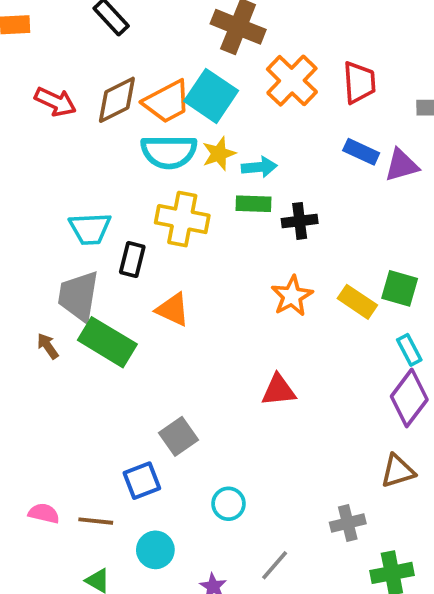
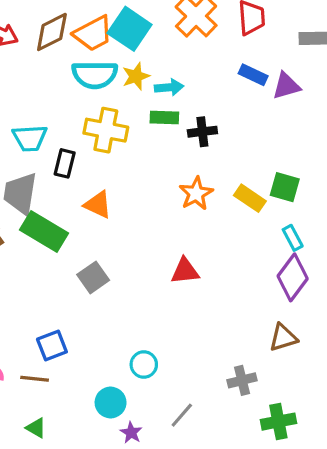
gray square: (178, 436) -> (93, 277), moved
blue square: (142, 481) -> (52, 346), moved
cyan circle: (155, 550) -> (111, 403), moved

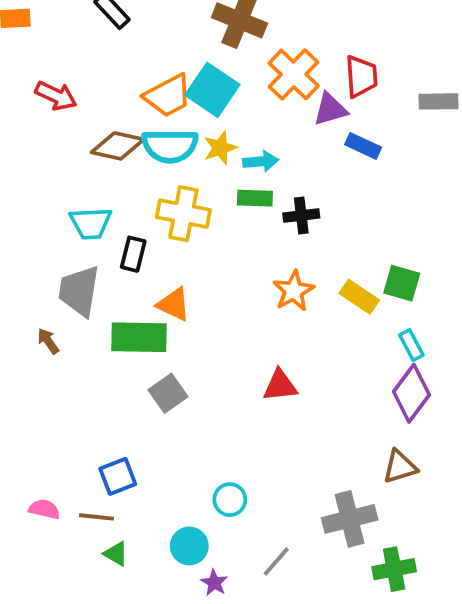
brown diamond: (52, 32) -> (118, 146), moved, turned 39
purple triangle: (286, 86) -> (330, 109), moved
green rectangle: (44, 231) -> (139, 337), moved, turned -30
gray cross: (242, 380) -> (350, 519), size x1.5
green triangle: (36, 428) -> (116, 554), moved

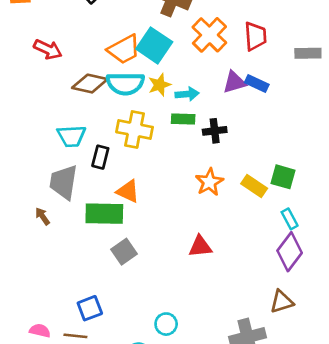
purple triangle: (330, 109) -> (234, 82), moved

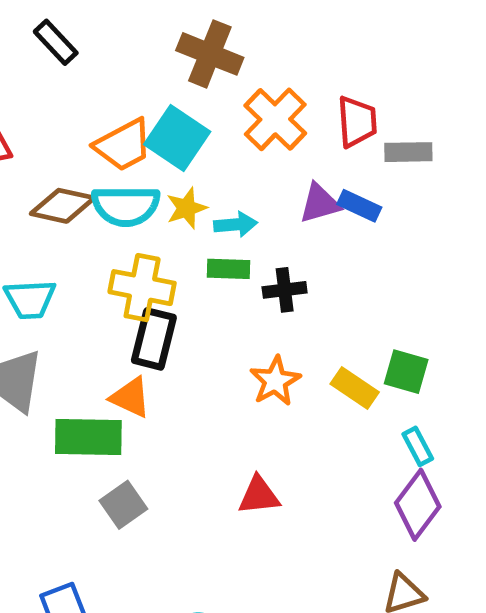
gray rectangle: (308, 53) -> (408, 152), moved
black rectangle: (100, 157) -> (154, 339), moved, size x1.4

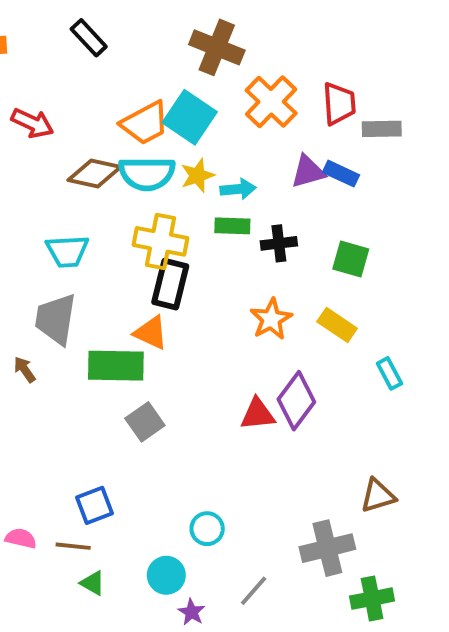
green square: (406, 372) -> (351, 259), moved
purple diamond: (418, 505) -> (296, 401), moved

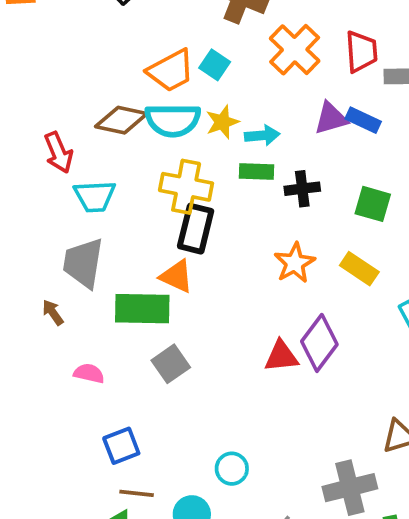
cyan square: (190, 117) -> (215, 65), size x0.6
red arrow: (32, 123) -> (59, 153), moved, turned 42
pink semicircle: (21, 538) -> (89, 373), moved
brown line: (73, 546) -> (137, 493), moved

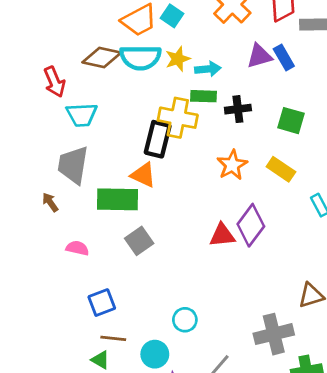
blue rectangle: (363, 120) -> (284, 57), turned 35
yellow cross: (186, 187) -> (178, 118), moved

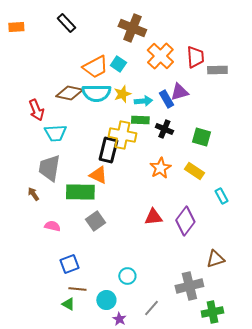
blue rectangle: (284, 57) -> (166, 99), moved
black cross: (238, 109) -> (164, 129), turned 30
purple diamond: (251, 225) -> (185, 221), moved

